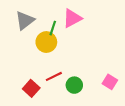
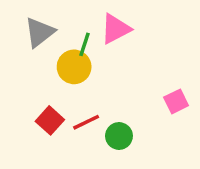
pink square: (110, 82) -> (176, 101), moved, turned 32
red square: (31, 88) -> (50, 120), moved

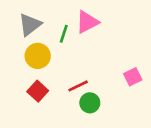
yellow circle: (74, 67) -> (38, 56), moved
red line: (86, 122) -> (78, 86), moved

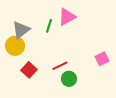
gray triangle: (30, 25) -> (21, 30), moved
yellow circle: (38, 56) -> (15, 46), moved

